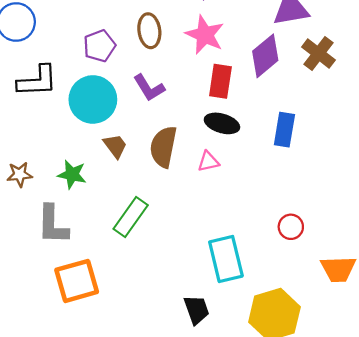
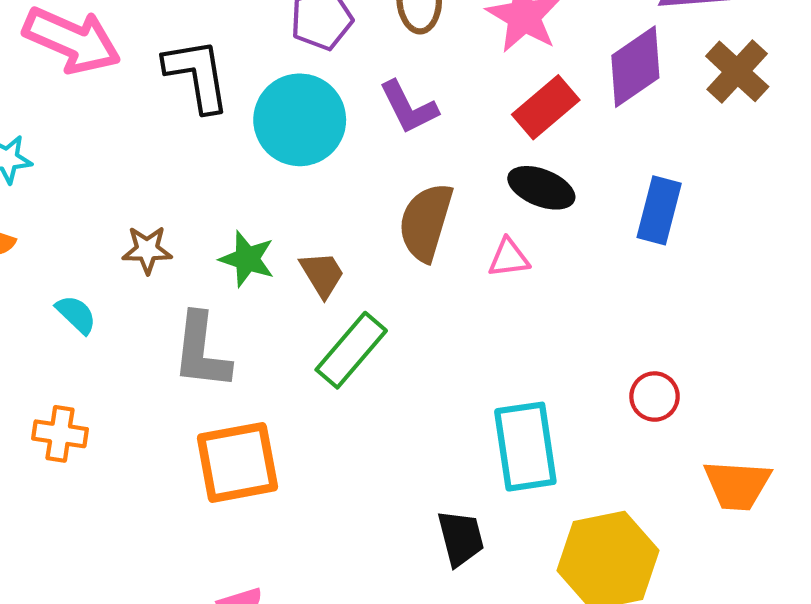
black L-shape: (37, 81) -> (197, 75), turned -102
red rectangle: (220, 81) -> (546, 107), turned 36
brown trapezoid: (115, 146) -> (322, 274), moved

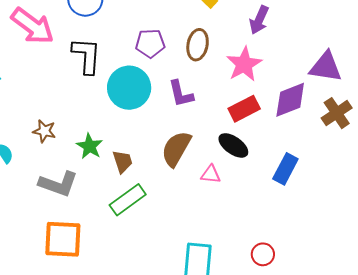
gray L-shape: (201, 351) -> (58, 184), turned -90

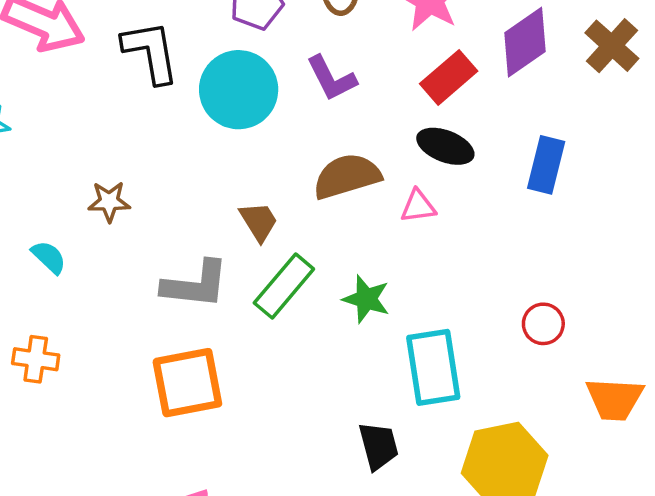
green star: (90, 146) -> (366, 299), moved
brown semicircle: (176, 149) -> (347, 176), turned 57
gray L-shape: (58, 184) -> (195, 285), moved

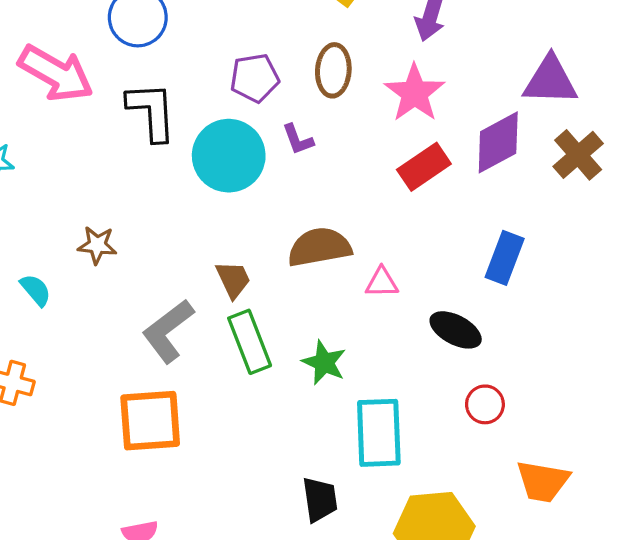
purple L-shape: (331, 78) -> (298, 139), moved, size x0.7
black ellipse: (445, 146) -> (456, 330), moved
gray L-shape: (195, 285) -> (168, 331), turned 130
green rectangle: (284, 286) -> (250, 342), turned -68

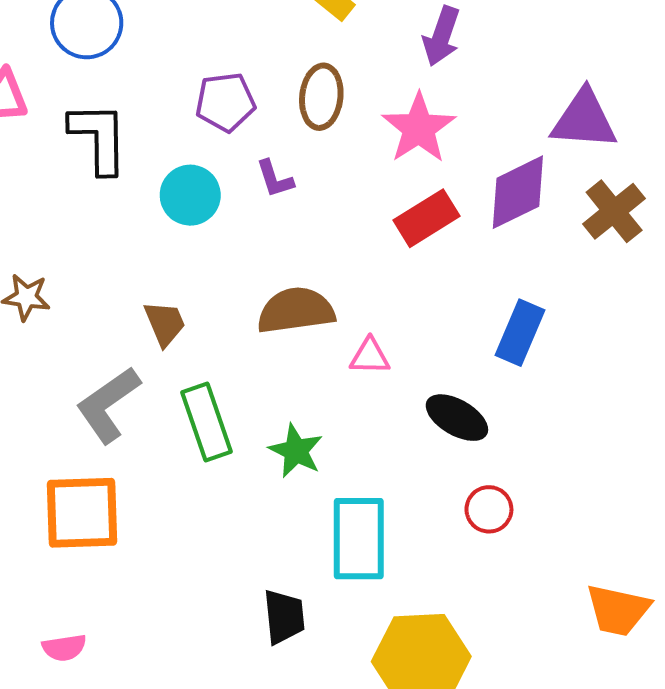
cyan circle: (229, 156) -> (190, 195), size x0.7
brown trapezoid: (233, 279) -> (165, 323), moved
orange trapezoid: (543, 481) -> (618, 610), moved

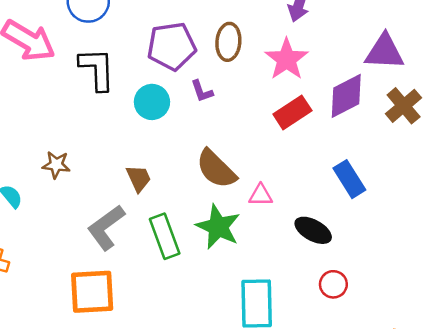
purple pentagon: (225, 102) -> (172, 46), size x1.4
brown semicircle: (296, 310) -> (216, 169), turned -126
blue rectangle: (520, 333) -> (349, 179), turned -54
green star: (296, 451) -> (218, 227), moved, size x1.4

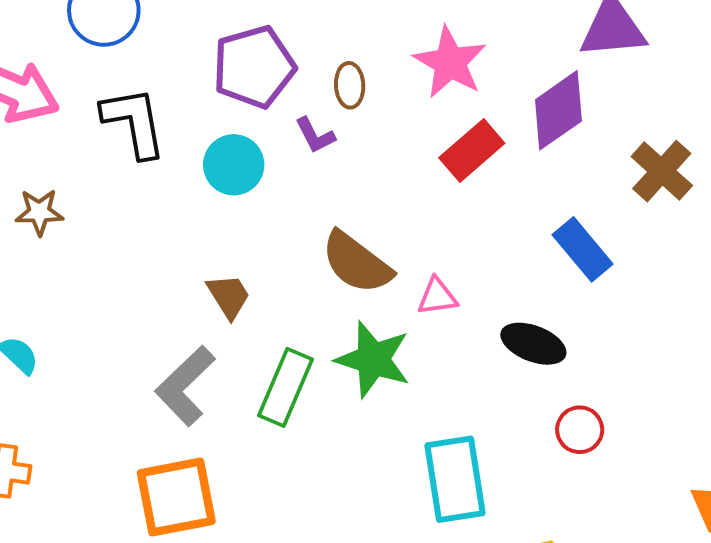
brown ellipse: (228, 42) -> (350, 85), moved, size x0.7
brown cross: (404, 106) -> (662, 171), moved
brown star: (56, 165) -> (39, 212), moved
green rectangle: (165, 236) -> (286, 387), turned 51

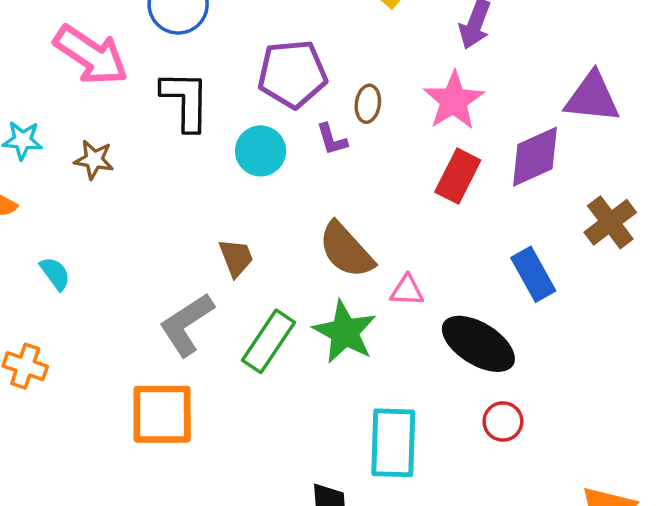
red rectangle: (472, 151) -> (458, 176), turned -33
black ellipse: (533, 344) -> (478, 344), size x1.4

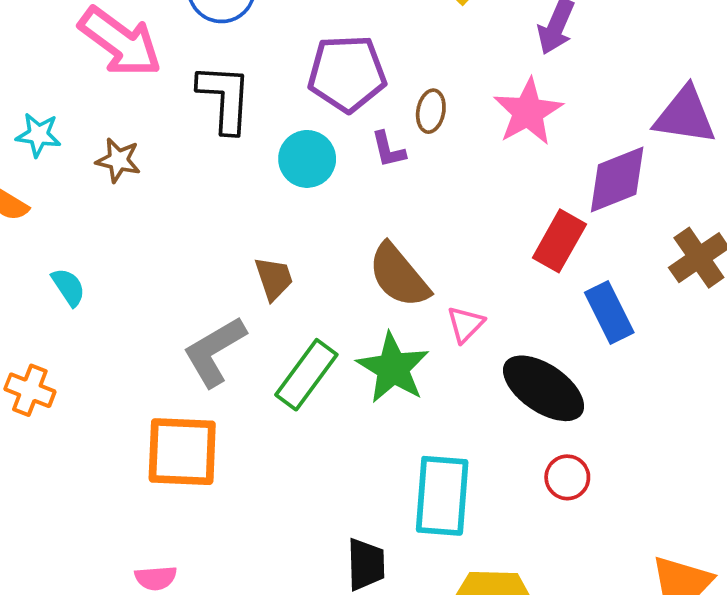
red rectangle: (458, 176) -> (559, 241), moved
pink triangle: (407, 290) -> (465, 324), turned -51

